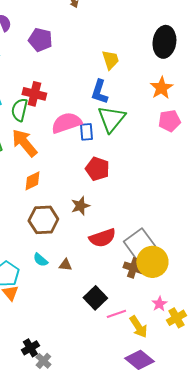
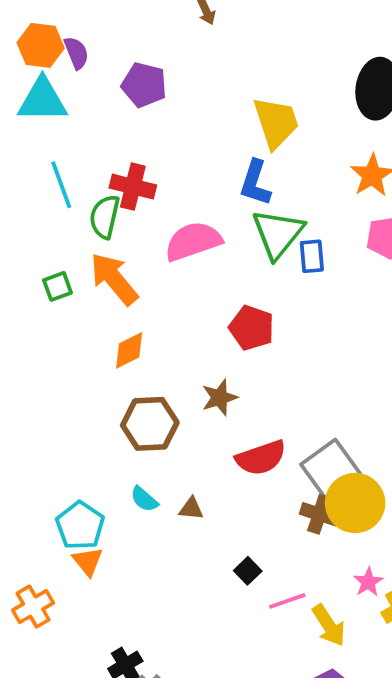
yellow trapezoid: (110, 60) -> (276, 123), size x1.4
blue rectangle: (86, 132) -> (312, 256), moved
black square: (95, 298) -> (248, 571), size x0.6

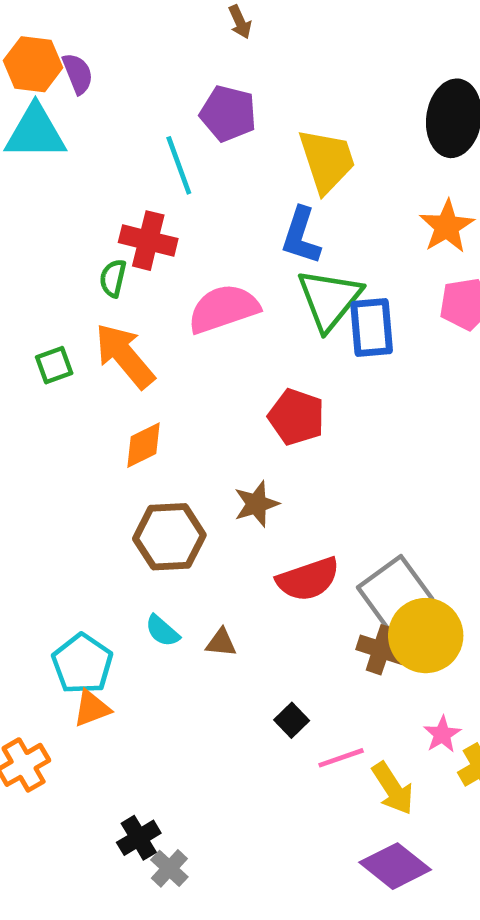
purple pentagon: (144, 85) -> (228, 114), moved
cyan line: (61, 185) -> (179, 165), moved
green semicircle: (105, 217) -> (113, 278), size x0.7
blue rectangle: (312, 256) -> (372, 328), size x1.4
orange triangle: (88, 561) -> (92, 708), turned 48

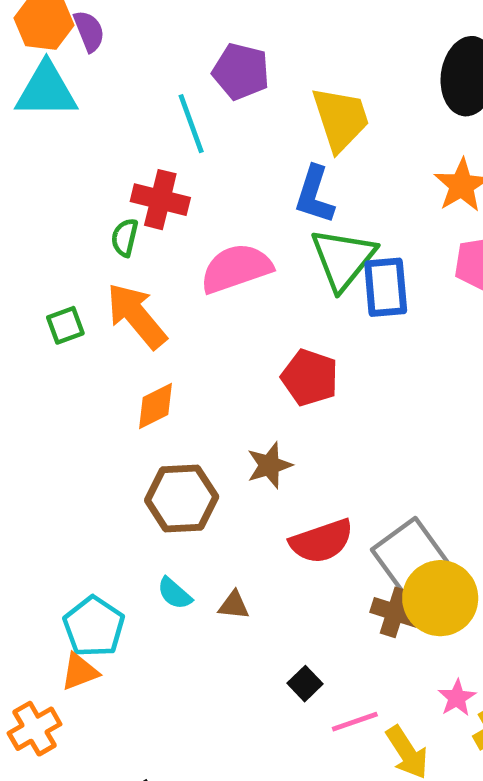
orange triangle: (92, 708) -> (80, 672), moved

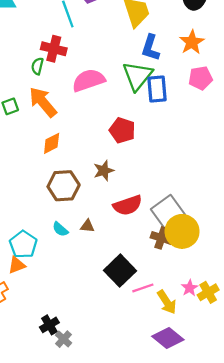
blue L-shape: (314, 195) -> (150, 48), moved
brown triangle: (234, 605) -> (87, 226), moved
black square: (305, 684) -> (120, 271), size x2.0
pink star: (457, 698) -> (190, 288), moved

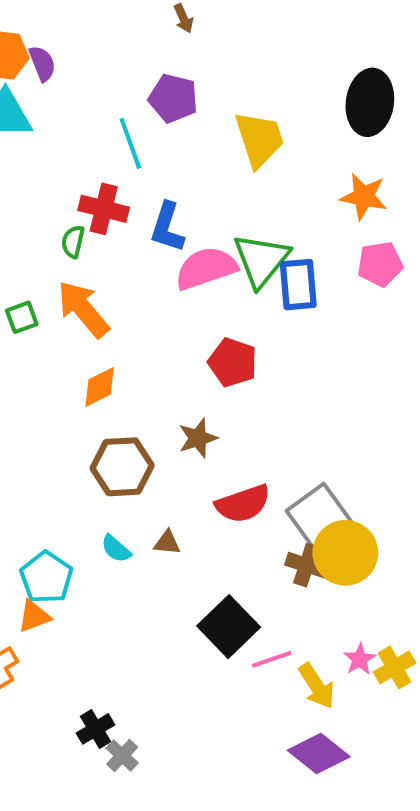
orange star: (192, 42) -> (364, 197), turned -30
blue L-shape: (150, 48) -> (167, 227), moved
pink semicircle: (89, 80) -> (206, 268), moved

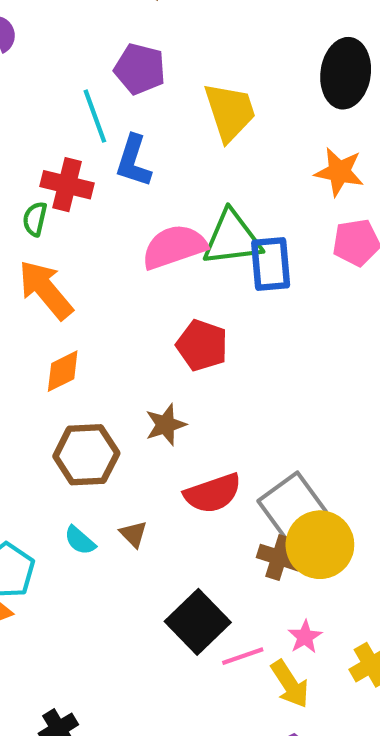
blue L-shape: (167, 227) -> (133, 161), moved
green triangle: (261, 260) -> (232, 238), turned 44
brown triangle: (167, 543) -> (133, 534), turned 40
pink star: (360, 659) -> (305, 637), moved

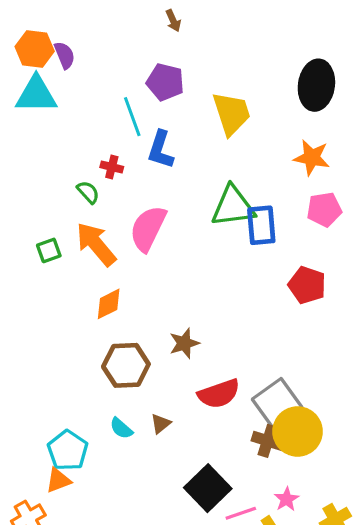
red cross: (67, 185) -> (112, 167), size x0.6
green semicircle: (35, 219) -> (88, 192), turned 125
pink semicircle: (174, 247) -> (148, 228), moved, turned -45
red pentagon: (202, 345) -> (307, 285), moved
brown triangle: (133, 534) -> (161, 424), turned 35

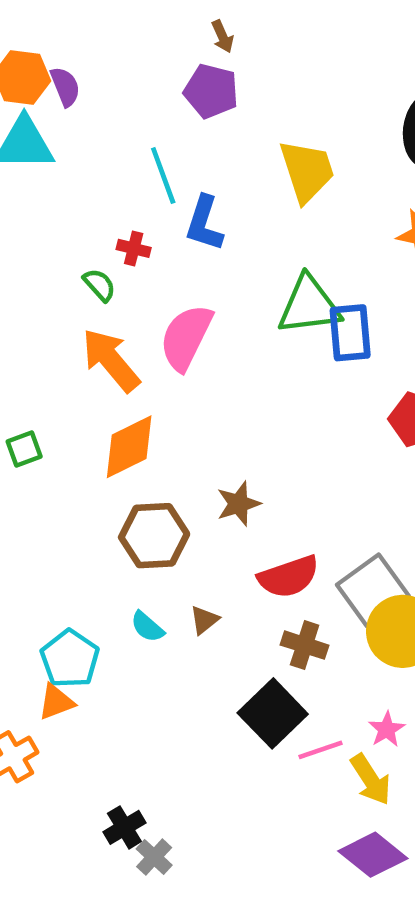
purple pentagon: (165, 82) -> (211, 91), moved
green square: (49, 250) -> (24, 449), moved
orange diamond: (109, 304) -> (129, 447), size x1.4
brown cross: (268, 441) -> (305, 645), moved

